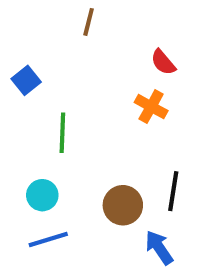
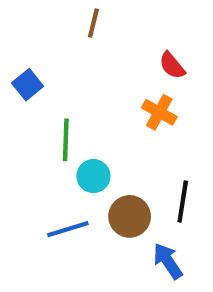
cyan circle: (42, 195) -> (93, 176), moved
blue line: (48, 239) -> (68, 229), moved

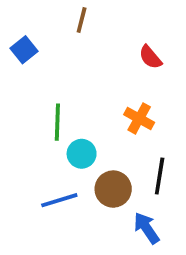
blue square: (28, 85) -> (24, 50), moved
orange cross: (159, 112) -> (139, 118), moved

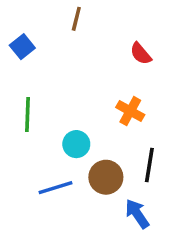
green line: (57, 122) -> (28, 115), moved

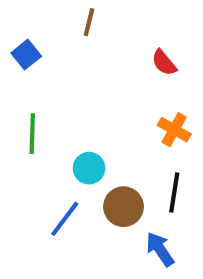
orange cross: (130, 111) -> (174, 130), moved
blue line: (55, 188) -> (65, 219), turned -36

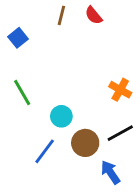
red semicircle: (164, 63) -> (94, 15), moved
green line: (32, 134) -> (22, 92), turned -32
black line: (174, 192) -> (120, 133), turned 52

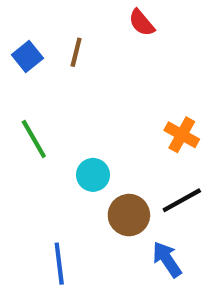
brown line: (61, 15) -> (76, 52), moved
blue line: (45, 151) -> (59, 264), moved, turned -44

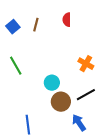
red semicircle: (142, 23) -> (67, 20), moved, turned 40
cyan circle: (93, 175) -> (52, 83), moved

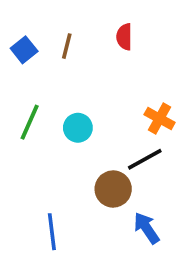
green line: (16, 66) -> (30, 122), turned 54
cyan circle: (52, 83) -> (78, 128), moved
black line: (86, 95) -> (145, 159), moved

